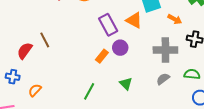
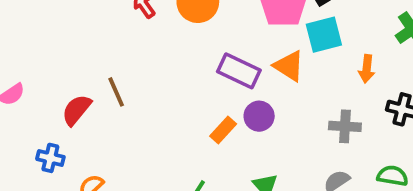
orange arrow: (175, 19) -> (367, 69), turned 64
purple rectangle: (108, 25) -> (239, 71), turned -40
gray cross: (165, 50) -> (345, 126), size x0.7

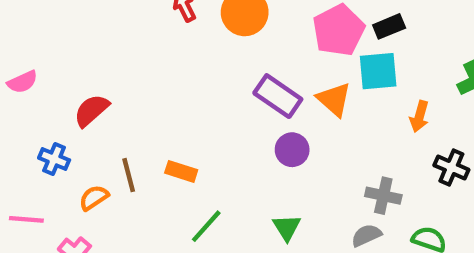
brown line: (116, 92) -> (129, 175), moved
gray cross: (345, 126) -> (383, 196), moved
orange rectangle: (223, 130) -> (181, 171), moved, turned 56

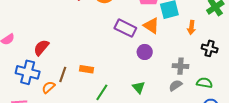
purple circle: (292, 150) -> (145, 52), moved
blue cross: (54, 159) -> (28, 72), size x1.6
brown line: (129, 175) -> (63, 74), turned 42

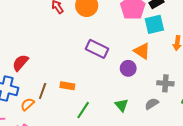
orange triangle: (151, 26) -> (142, 51), moved
purple rectangle: (125, 28) -> (97, 49), moved
gray semicircle: (176, 85) -> (152, 104), moved

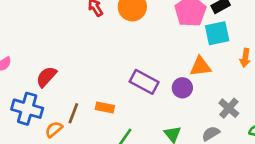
purple rectangle: (97, 49) -> (144, 82), moved
orange triangle: (142, 51) -> (200, 66), turned -42
gray cross: (165, 83) -> (229, 108), turned 35

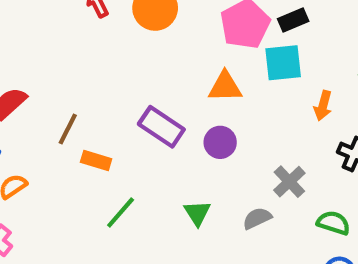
orange triangle: (200, 66) -> (225, 87), moved
brown line: (73, 113) -> (68, 129), moved

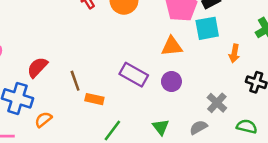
brown line: (68, 129) -> (75, 81), turned -42

